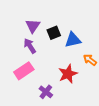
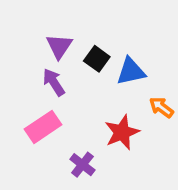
black square: (54, 33) -> (97, 59), turned -32

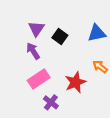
blue triangle: (131, 71) -> (97, 33), moved
pink rectangle: (43, 127) -> (39, 79), moved

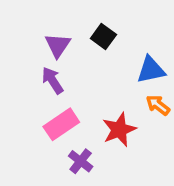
blue triangle: (97, 33) -> (151, 70), moved
black square: (60, 36) -> (103, 37), moved

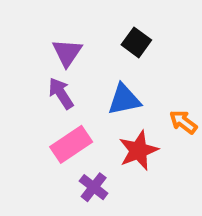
black square: (103, 37) -> (136, 42), moved
blue triangle: (151, 70) -> (124, 99), moved

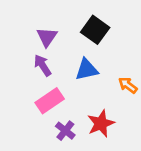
black square: (136, 42) -> (95, 30), size x1.4
red star: (138, 150) -> (101, 124), moved

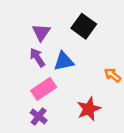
blue triangle: (87, 70) -> (64, 61), moved
purple cross: (65, 131) -> (39, 116), moved

